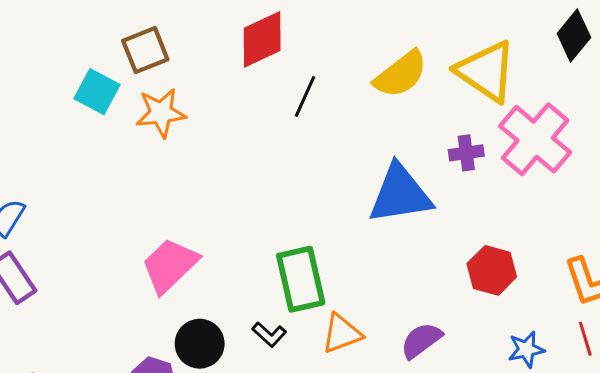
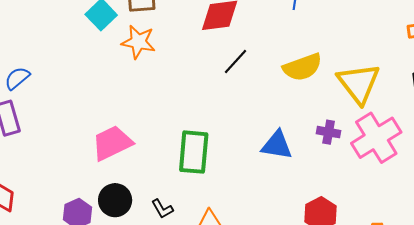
blue triangle: (400, 194) -> (277, 145), size x0.7
green rectangle: (301, 279) -> (194, 152), moved

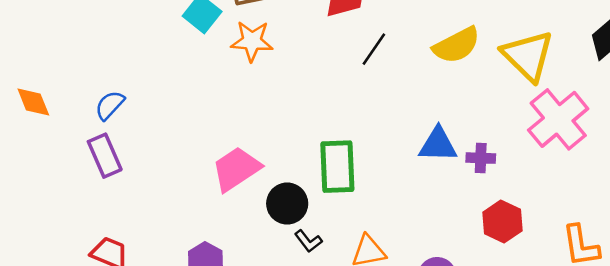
purple cross: (329, 132) -> (481, 158), moved
black circle: (115, 200) -> (287, 204), moved

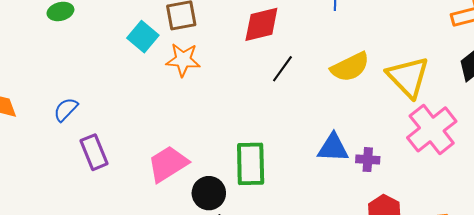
purple rectangle: (105, 156) -> (94, 152), moved

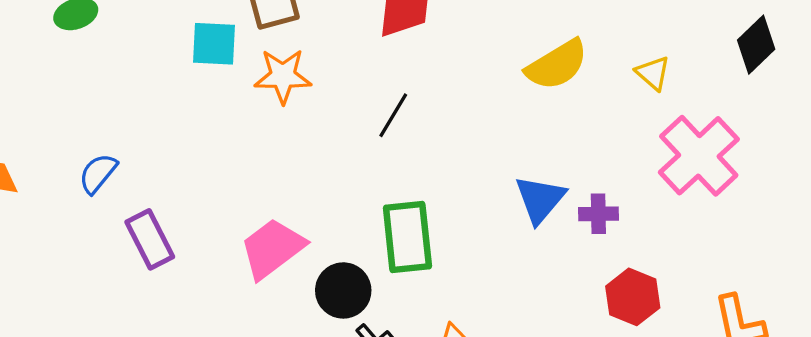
cyan square: (143, 37) -> (214, 44), turned -32
black line: (282, 69) -> (393, 115), moved
yellow triangle: (408, 77) -> (653, 73), size x0.5
blue triangle: (333, 148) -> (540, 199), turned -48

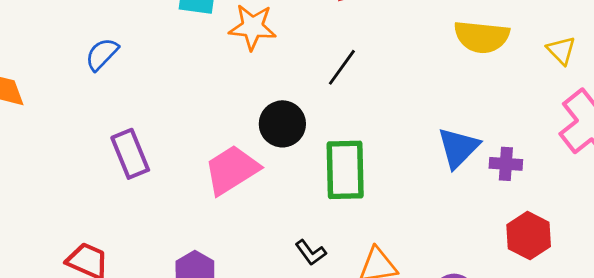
yellow semicircle: (557, 65) -> (482, 37), turned 32
blue semicircle: (98, 173) -> (102, 54), moved
black circle: (343, 290) -> (282, 124), moved

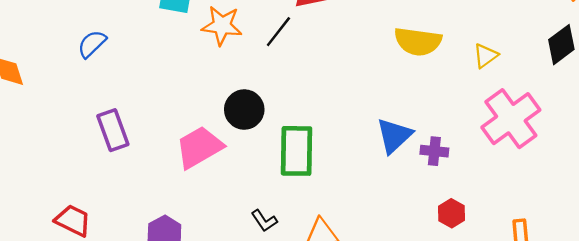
yellow triangle: (561, 50) -> (486, 56), turned 36
black line: (342, 67) -> (278, 32), moved
red hexagon: (529, 236) -> (452, 213), size x0.7

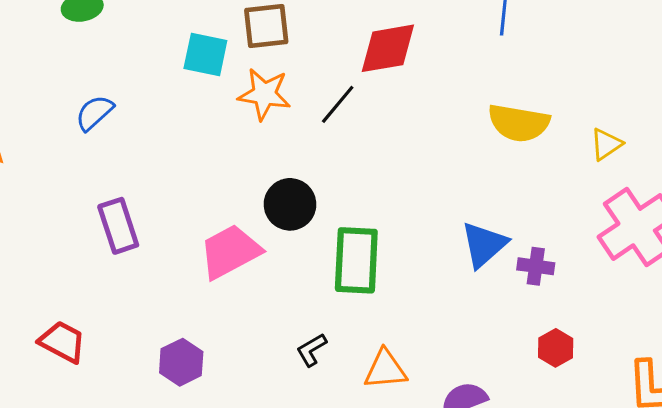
black L-shape: (264, 221) -> (312, 350), turned 92

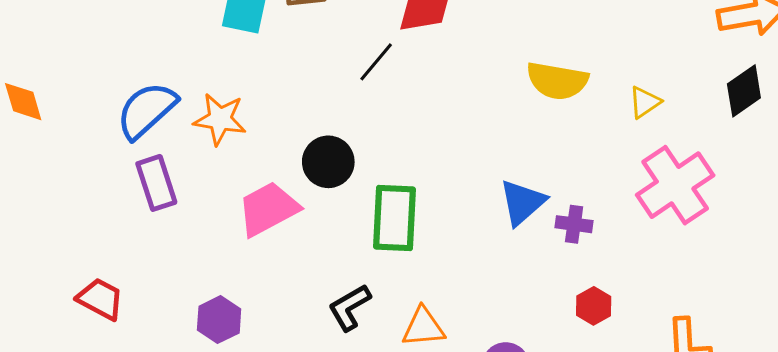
orange star: (264, 94) -> (220, 119), moved
blue semicircle: (94, 113) -> (146, 110), moved, size x1.6
black L-shape: (312, 350) -> (350, 307), size x1.4

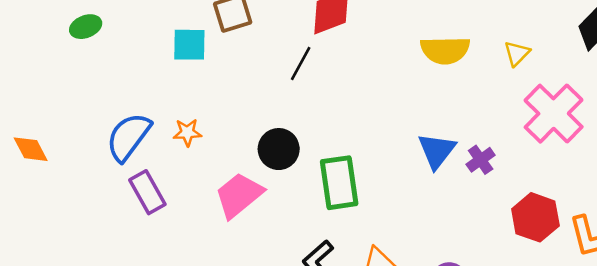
orange star: (220, 119) -> (187, 132), size x0.7
purple cross: (574, 224) -> (481, 160), turned -32
red hexagon: (594, 306) -> (535, 217), moved, size x1.6

